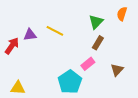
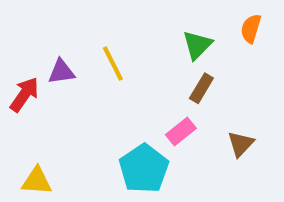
yellow line: (55, 31) -> (113, 64), turned 36

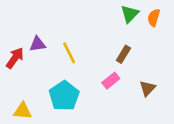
green triangle: (197, 45) -> (130, 14), moved
yellow line: (113, 64) -> (69, 53), moved
cyan pentagon: (144, 169) -> (64, 96), moved

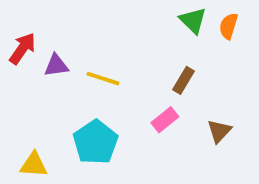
green triangle: (130, 14) -> (193, 20), turned -30
yellow line: (69, 53) -> (103, 79), turned -45
red arrow: (15, 58) -> (22, 49), moved

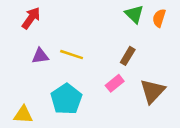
red arrow: (22, 49) -> (31, 18), moved
purple triangle: (56, 65) -> (40, 56), moved
brown triangle: (219, 131) -> (153, 91), size x1.5

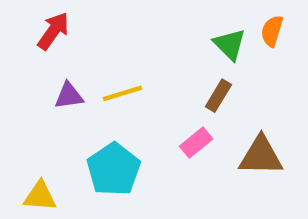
green triangle: (134, 14) -> (230, 44), moved
yellow line: (72, 55) -> (122, 93), turned -35
brown triangle: (153, 91) -> (261, 156), turned 48

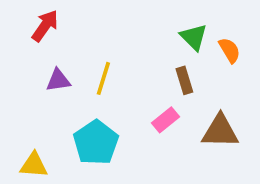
orange semicircle: (272, 31) -> (230, 50), moved, turned 132
yellow line: (122, 93) -> (103, 78), turned -56
brown rectangle: (218, 96) -> (184, 80), turned -48

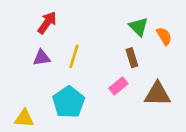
red arrow: (45, 26) -> (47, 23), moved

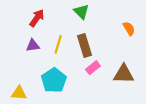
green triangle: (139, 27) -> (81, 12), moved
brown rectangle: (132, 58) -> (84, 45), moved, size x1.5

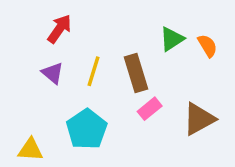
green triangle: (81, 12) -> (172, 39), moved, turned 42
purple triangle: (33, 45) -> (53, 73), turned 48
brown triangle: (124, 74) -> (199, 119), turned -30

